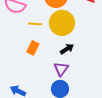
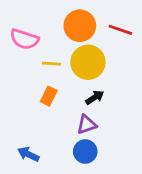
purple triangle: (61, 69) -> (87, 124), turned 35

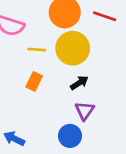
purple triangle: (87, 124) -> (85, 111), moved, turned -36

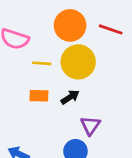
orange rectangle: (34, 81) -> (39, 96), turned 66
black arrow: (79, 83) -> (70, 97), moved

